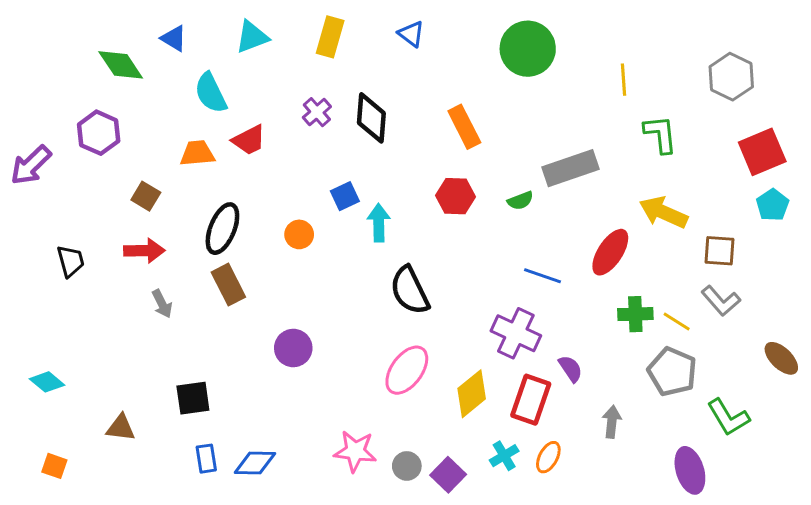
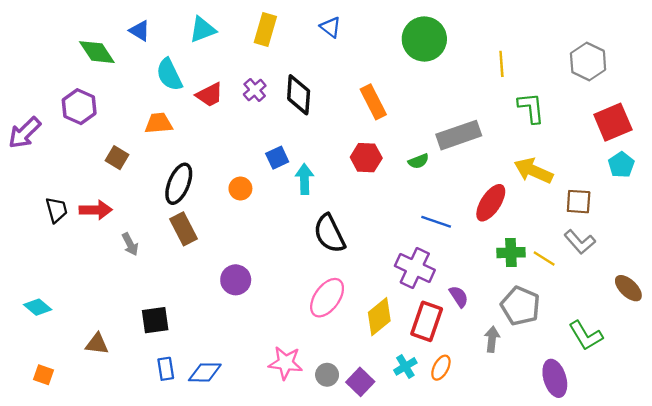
red trapezoid: (249, 140) -> (210, 95), moved
red arrow: (144, 251) -> (96, 210), moved
gray pentagon: (672, 372) -> (520, 306), moved

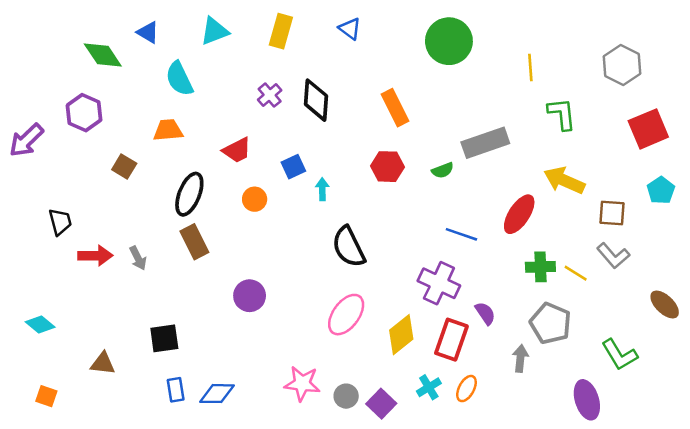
red trapezoid: (210, 95) -> (237, 150), moved
cyan pentagon: (621, 165) -> (661, 190), moved
cyan arrow: (305, 179) -> (322, 189), size x0.7
red arrow: (96, 210) -> (95, 256), moved

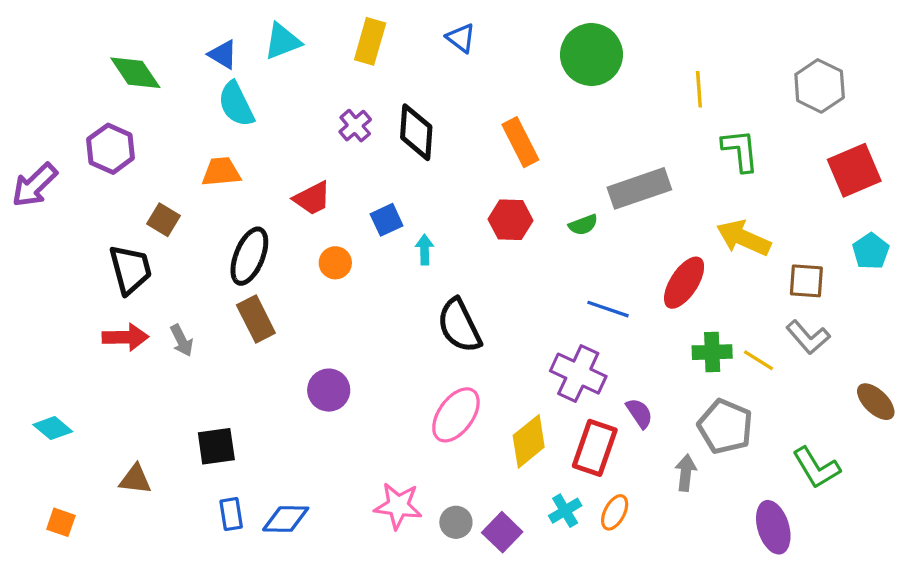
blue triangle: (148, 32) -> (223, 55), moved
black trapezoid: (60, 222) -> (130, 269), moved, size x1.4

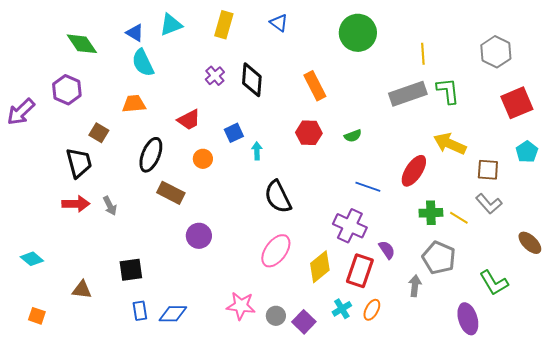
gray rectangle: (639, 188) -> (408, 94), moved
brown rectangle: (256, 319) -> (171, 193), moved, turned -36

